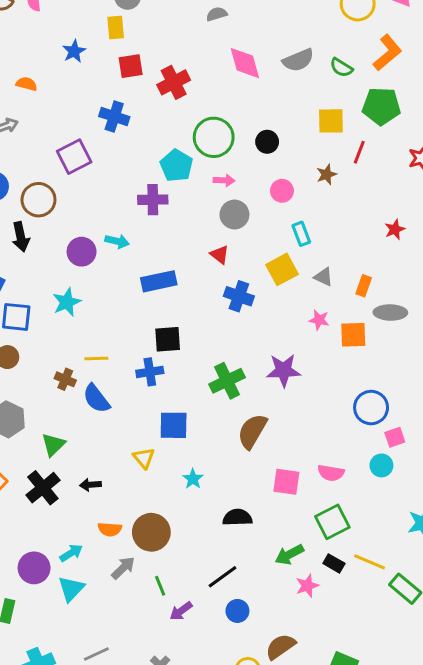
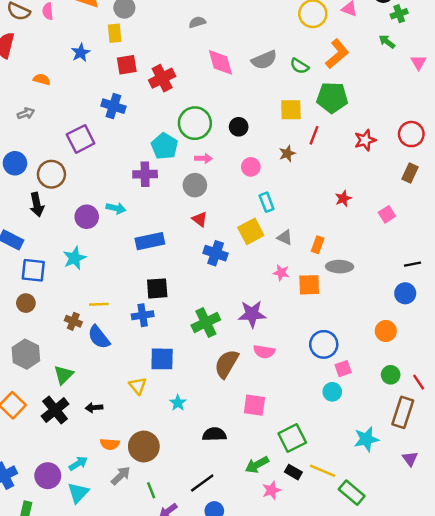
gray circle: (234, 215) -> (195, 185), moved
pink semicircle: (331, 473) -> (264, 352), moved

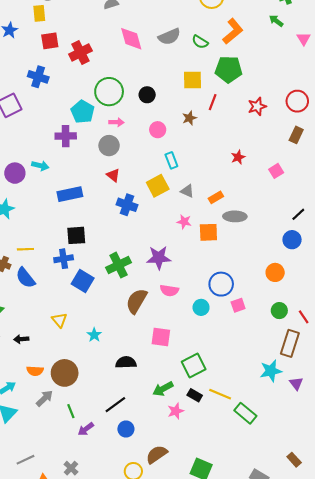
orange rectangle: (318, 245) -> (216, 197), turned 40
black line: (412, 264) -> (298, 214), turned -32
blue square: (162, 359) -> (83, 281), moved, turned 30
cyan circle: (332, 392) -> (201, 307), moved
cyan star: (366, 439) -> (271, 371), moved

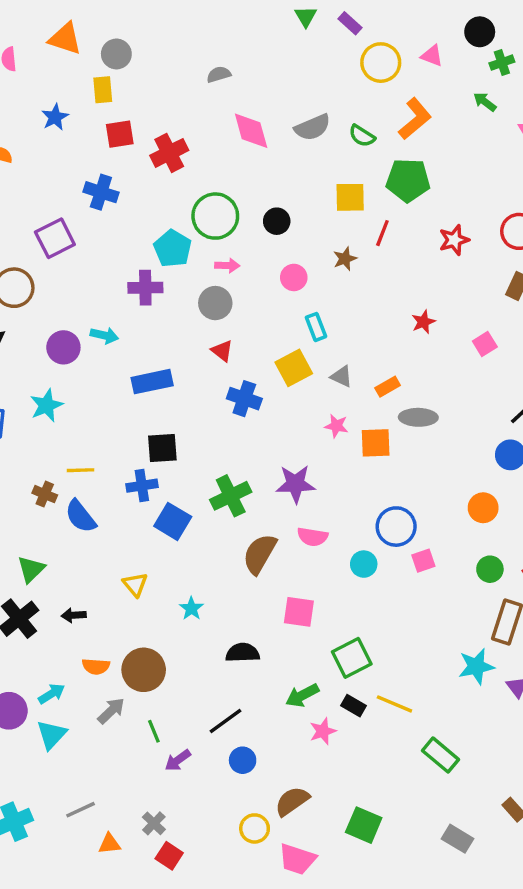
green rectangle: (245, 413) -> (440, 755), moved

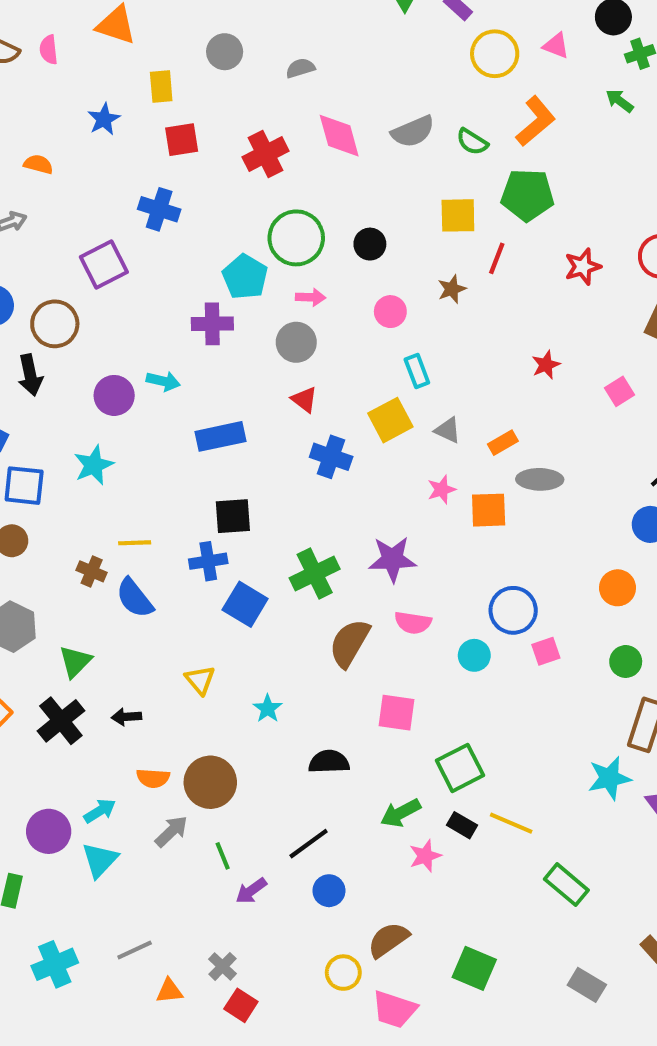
gray circle: (116, 54) -> (225, 52), moved
red cross: (169, 153) -> (266, 154), moved
pink star: (336, 426) -> (442, 490), turned -30

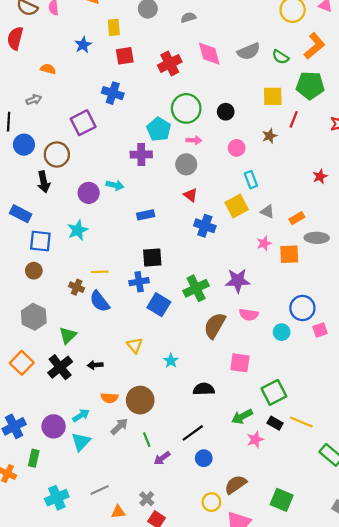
blue rectangle: (221, 436) -> (146, 215), size x0.7

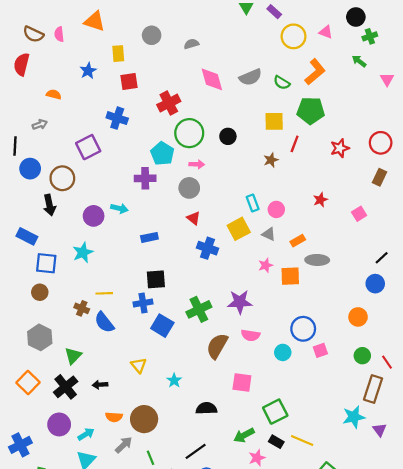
red cross: (170, 63) -> (169, 103), moved
pink circle: (237, 148) -> (276, 209), moved
purple circle: (54, 426) -> (59, 424), moved

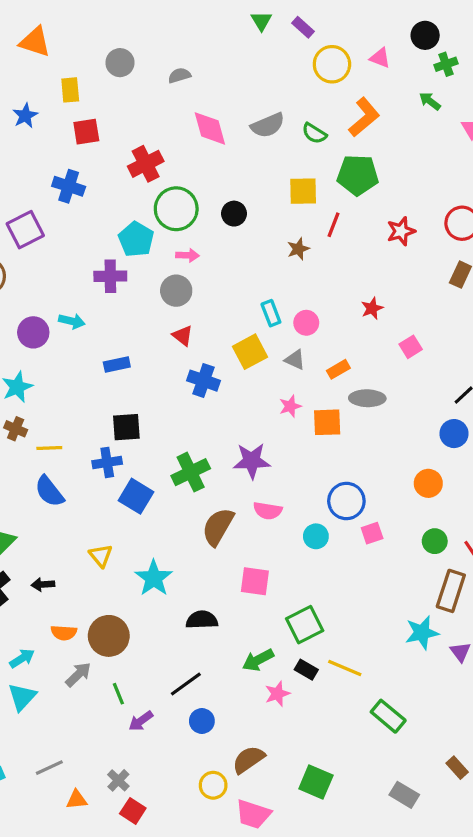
pink square: (359, 214) -> (411, 347), moved
brown cross: (82, 308) -> (16, 429), moved
cyan star: (174, 380) -> (154, 578), size x1.6

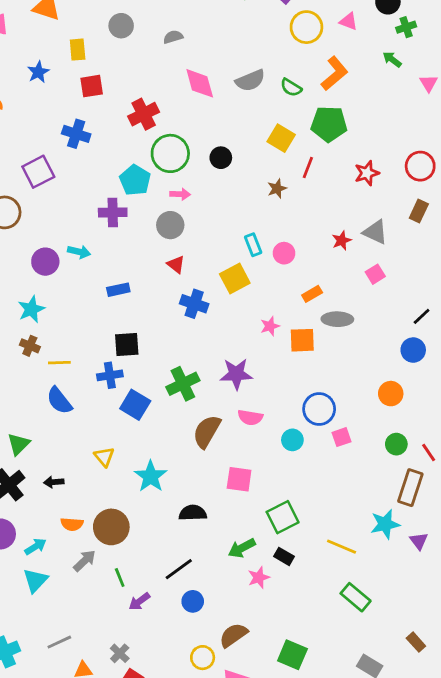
yellow square: (303, 191) -> (281, 138), turned 32
gray triangle: (295, 360) -> (375, 232), moved, size x1.4
yellow line: (345, 668) -> (342, 547), moved

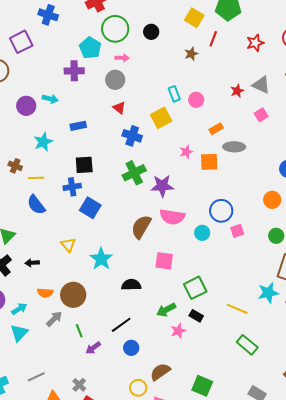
cyan star: (31, 309) -> (43, 142), moved
green cross: (183, 384) -> (134, 173), moved
pink semicircle: (250, 417) -> (172, 217), size x1.4

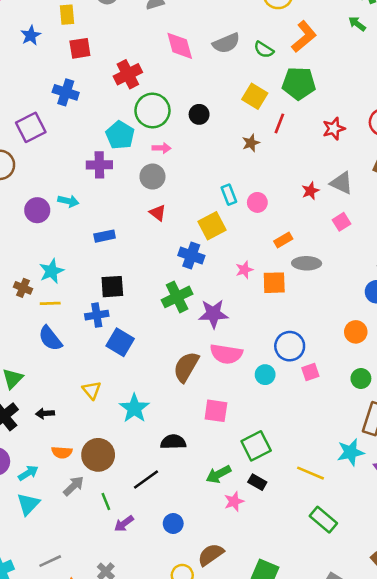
blue cross: (132, 136) -> (191, 256), moved
cyan star: (43, 142) -> (51, 271), moved
black line: (121, 325) -> (146, 479), moved

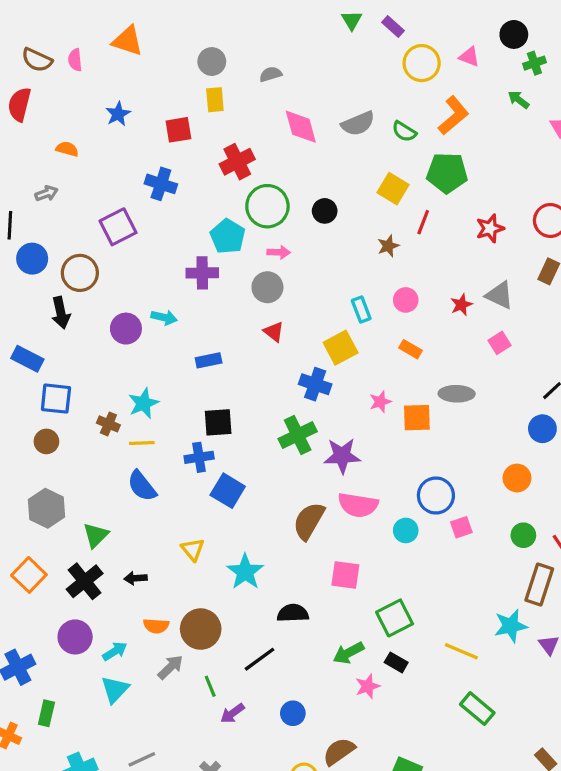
yellow rectangle: (67, 15) -> (215, 100), moved
pink circle: (257, 202) -> (406, 300), moved
orange rectangle: (283, 240) -> (410, 349), moved, turned 60

